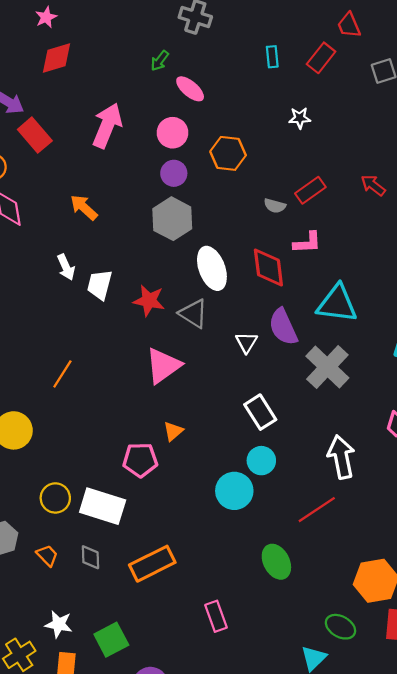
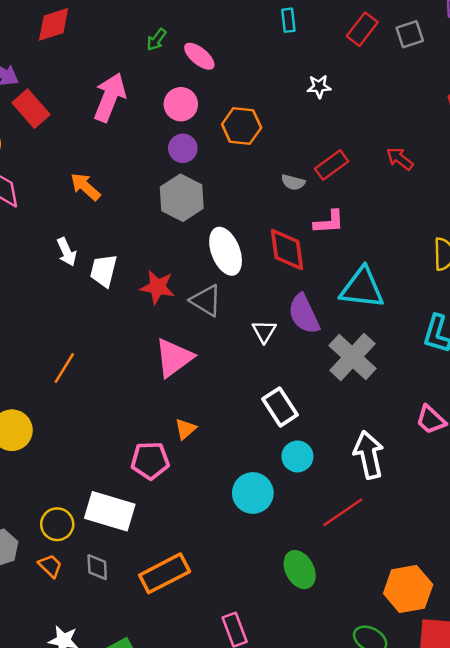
red rectangle: (321, 58) -> (362, 29), moved
green arrow: (160, 61) -> (157, 40), moved
cyan circle: (261, 461) -> (297, 456), moved
yellow circle: (55, 498) -> (57, 524), moved

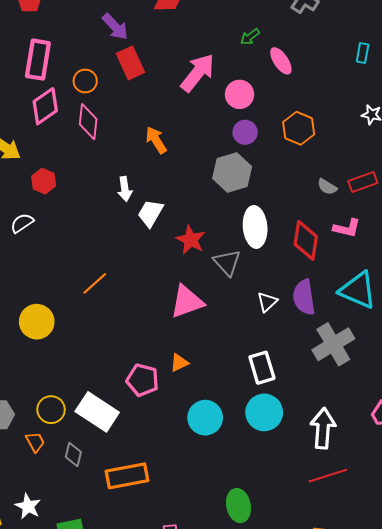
pink circle: (181, 104) -> (240, 94), moved
cyan circle: (297, 456) -> (264, 412), size x1.4
cyan circle: (253, 493) -> (205, 418), moved
red line: (343, 512) -> (328, 476), moved

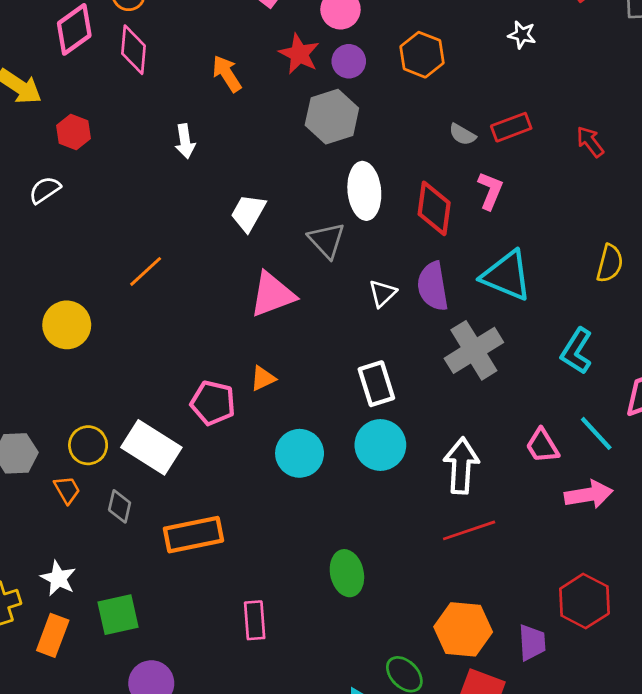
white trapezoid: (151, 213) -> (248, 213), moved
pink L-shape: (347, 228) -> (490, 191), turned -80
red star: (191, 240) -> (299, 54), moved

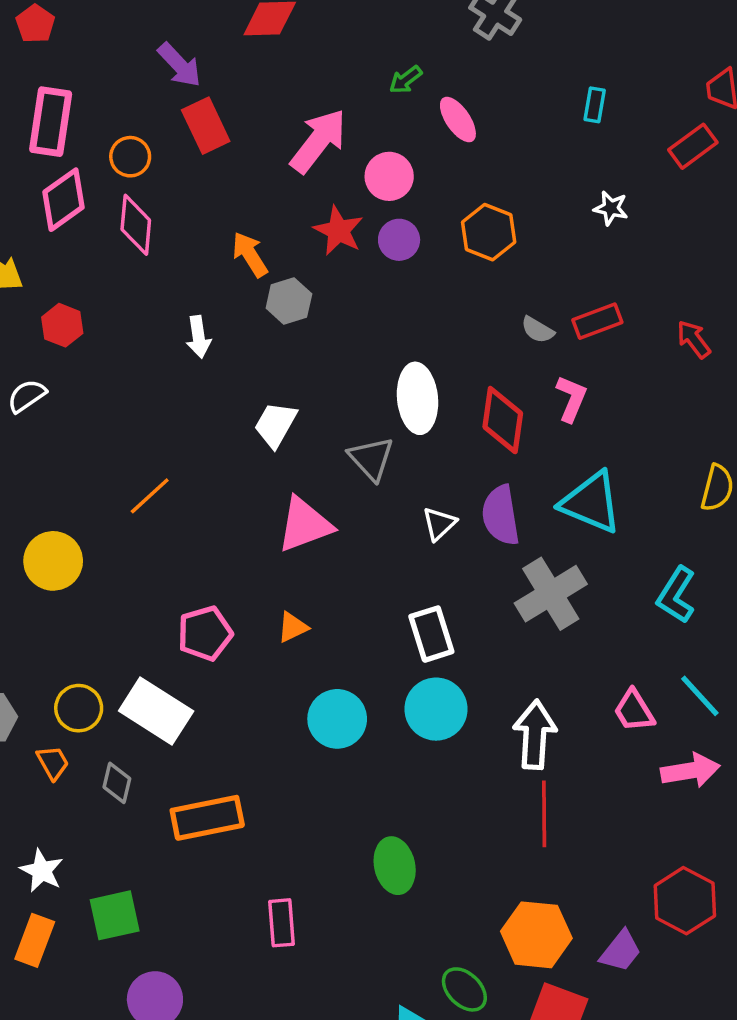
gray hexagon: (332, 117) -> (289, 301), moved, size x0.7
pink pentagon: (213, 403) -> (205, 633), moved, turned -30
red line: (469, 530) -> (544, 814), turned -72
purple trapezoid: (532, 642) -> (621, 951), turned 42

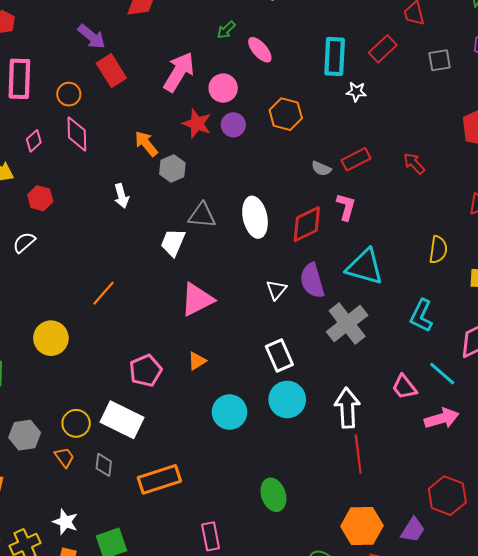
cyan rectangle: (595, 105) -> (335, 57), moved, size x1.8
red rectangle: (693, 146) -> (383, 49), moved
pink diamond: (64, 200) -> (34, 141), moved, size x0.6
red diamond: (503, 420) -> (307, 224), turned 63
gray triangle: (371, 459) -> (202, 215), moved, turned -36

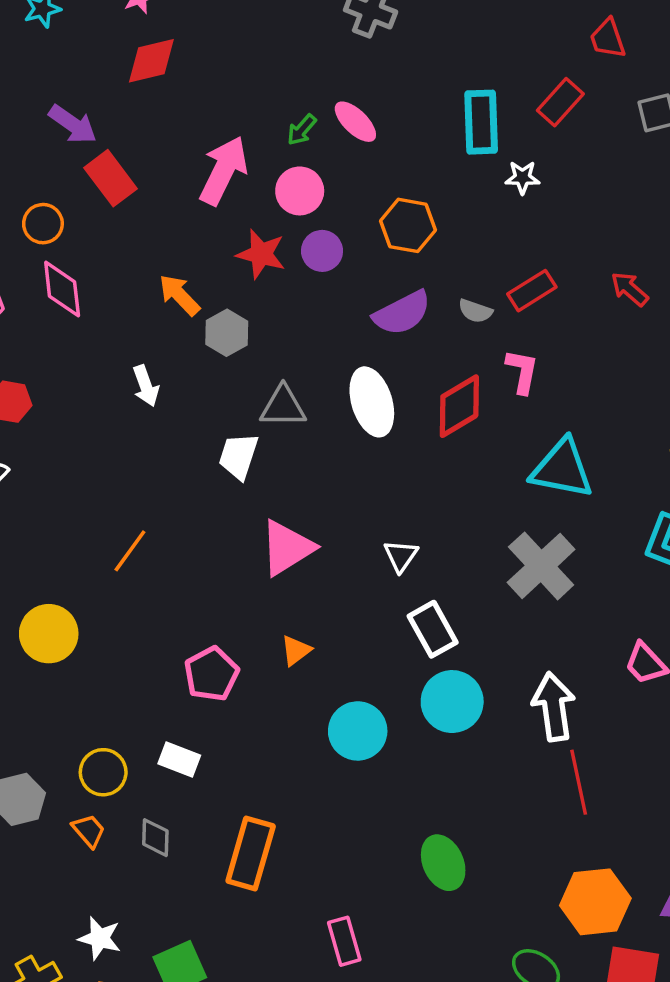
green arrow: (226, 30) -> (302, 130), moved
purple semicircle: (312, 281) -> (402, 313), moved, turned -96
white triangle: (276, 290) -> (401, 556), moved
white rectangle: (122, 420) -> (179, 760), size x0.6
orange rectangle: (159, 479) -> (251, 854), turned -51

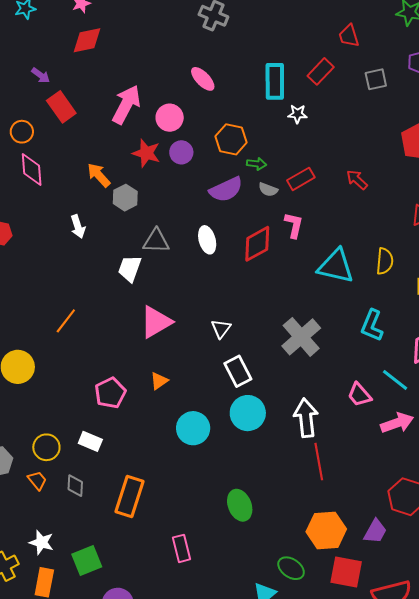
purple arrow: (73, 124) -> (41, 75), size x0.7
green arrow: (302, 130) -> (257, 164), moved, turned -126
white ellipse: (372, 402) -> (207, 240), size x0.7
cyan triangle: (562, 469) -> (336, 266), moved

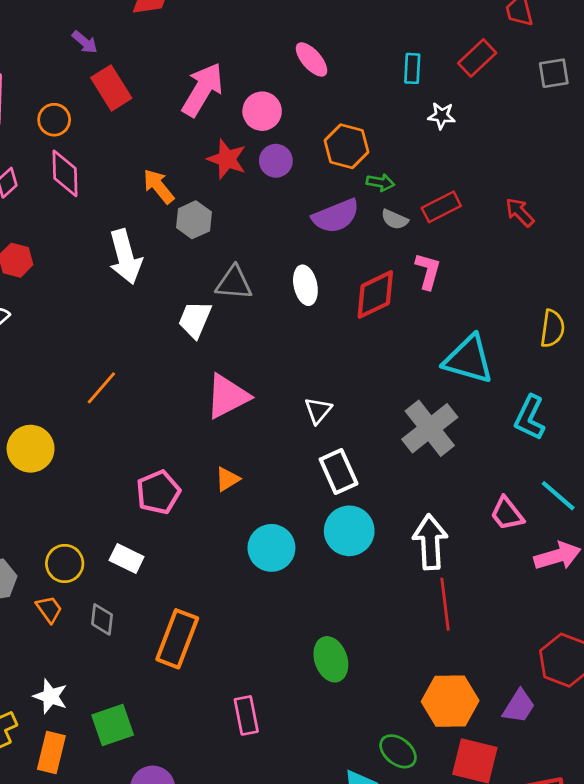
cyan rectangle: (275, 81) -> (412, 68), size x0.6
white arrow: (78, 227) -> (125, 257), size x1.6
cyan triangle: (336, 266) -> (469, 359), moved

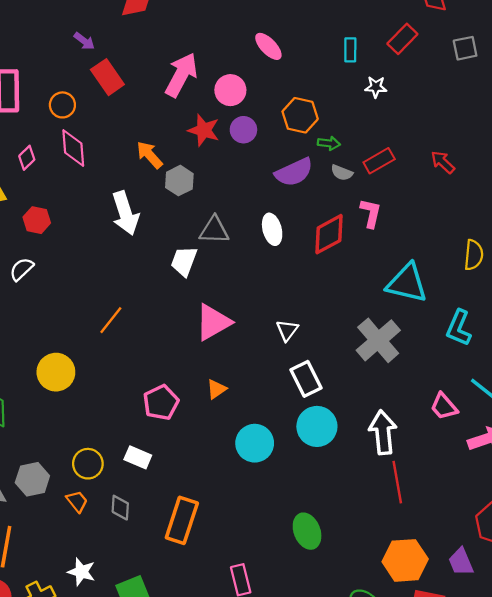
purple trapezoid: (519, 706) -> (461, 562), turned 128

